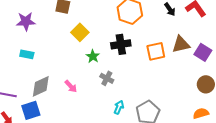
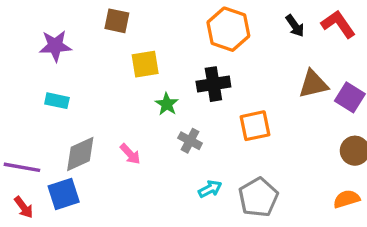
yellow square: (80, 32) -> (145, 64), turned 36
orange square: (156, 51) -> (255, 126), moved
cyan arrow: (119, 107) -> (210, 189), turned 40

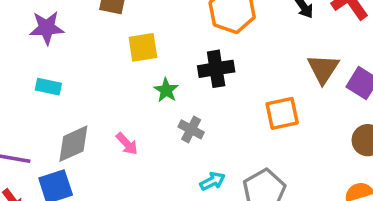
brown triangle: (313, 84) -> (323, 69), turned -44
orange square: (255, 126) -> (282, 113), moved

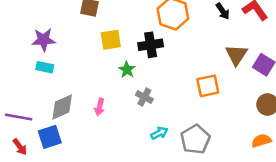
purple star: (47, 28) -> (44, 40), moved
black cross: (216, 69) -> (151, 45), moved
pink arrow: (127, 144) -> (100, 107), turned 56

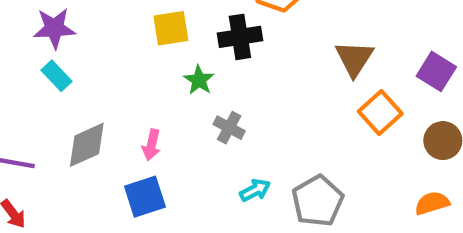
brown triangle: (236, 55) -> (354, 59), moved
cyan rectangle: (45, 67) -> (56, 76), turned 35
orange square: (208, 86) -> (380, 112), moved, turned -30
blue square: (50, 137) -> (145, 197), moved

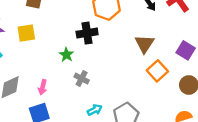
yellow square: (171, 28) -> (26, 33), moved

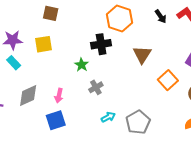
brown triangle: (144, 44) -> (142, 54), moved
gray cross: (82, 79) -> (96, 87), turned 32

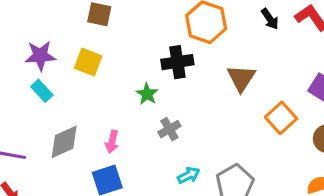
yellow square: (43, 44) -> (88, 62), turned 30

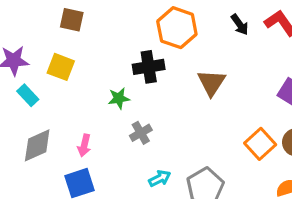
cyan rectangle: (42, 91) -> (28, 95), moved
green star: (147, 94) -> (119, 98), turned 30
orange square: (281, 118) -> (260, 144), moved

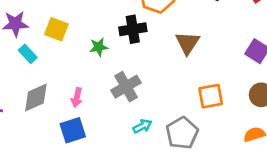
green star: (119, 98) -> (99, 47), moved
gray cross: (141, 133) -> (126, 87), size x1.5
orange square: (260, 144) -> (211, 96), moved, turned 32

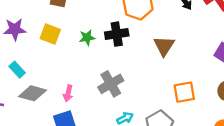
green star: (99, 47) -> (87, 38), moved
cyan rectangle: (28, 54) -> (17, 70), moved
gray diamond: (36, 98) -> (32, 93), turned 40

